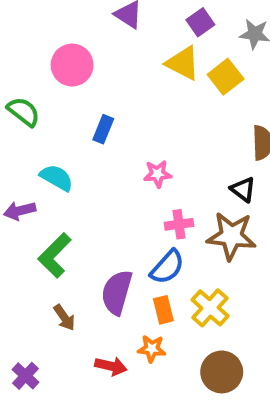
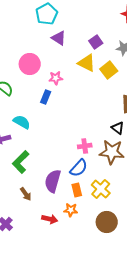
pink star: (158, 174) -> (56, 78), moved

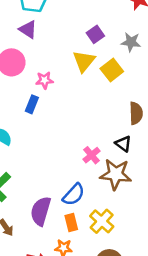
purple triangle: (59, 38) -> (28, 29), moved
yellow triangle: (87, 63) -> (84, 61), turned 42
pink cross: (85, 146) -> (92, 155), moved, turned -32

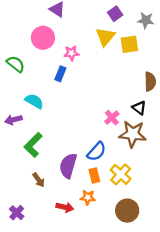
yellow square: (112, 70) -> (129, 44), turned 30

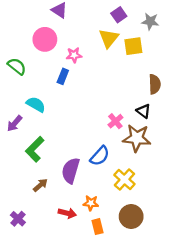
purple arrow: (13, 120) -> (15, 123), turned -35
orange rectangle: (94, 176) -> (98, 227), moved
brown arrow: (39, 180) -> (40, 185), turned -96

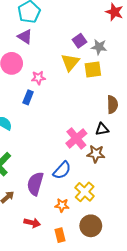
gray star: (150, 21) -> (99, 47), moved
black triangle: (143, 111) -> (102, 129), turned -48
pink cross: (115, 121) -> (76, 138), size x1.5
brown star: (137, 138) -> (96, 154), size x0.7
orange star: (91, 203) -> (62, 205), moved

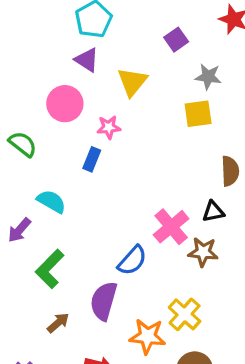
purple square: (79, 41) -> (176, 40), moved
yellow triangle: (70, 62) -> (132, 82), moved
blue semicircle: (62, 170) -> (132, 260), moved
orange star: (62, 205) -> (147, 336), size x1.5

